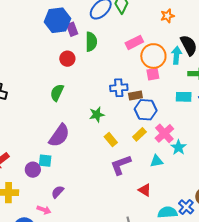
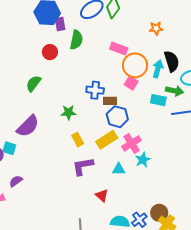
pink rectangle: (134, 42) -> (119, 48), turned 36
pink square: (153, 74) -> (131, 83), turned 32
cyan rectangle: (184, 97) -> (158, 100), moved
yellow rectangle: (139, 134) -> (107, 140), size x1.5

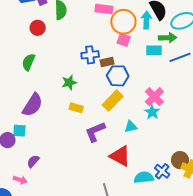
yellow rectangle: (78, 140) -> (76, 108), moved, turned -32
pink cross: (132, 143) -> (154, 97), moved
red triangle: (102, 196) -> (120, 156), size x1.6

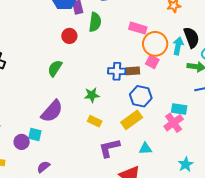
cyan rectangle: (154, 50) -> (179, 109), moved
brown rectangle: (107, 62) -> (133, 71), moved
cyan star: (152, 112) -> (186, 164), moved

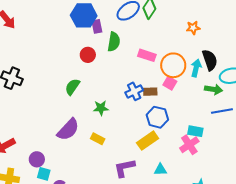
pink rectangle: (138, 28) -> (147, 55), moved
blue cross: (117, 71) -> (134, 91), turned -30
green star: (92, 95) -> (101, 108), moved
yellow rectangle: (95, 121) -> (98, 139), moved
cyan square: (35, 134) -> (44, 174), moved

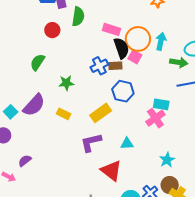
black semicircle: (210, 60) -> (121, 48), moved
yellow rectangle: (148, 141) -> (101, 113), moved
cyan square: (44, 174) -> (11, 112), moved, turned 32

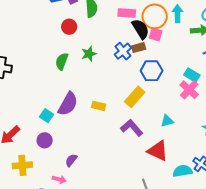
green star: (66, 83) -> (89, 54), moved
cyan rectangle: (161, 104) -> (192, 75), turned 35
purple L-shape: (91, 142) -> (132, 128), turned 75

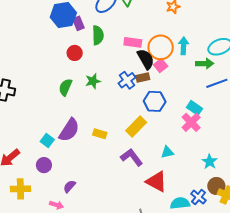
pink square: (156, 35) -> (161, 65), turned 32

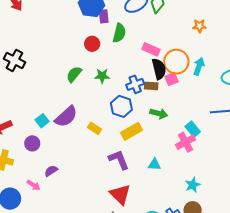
green arrow: (205, 64) -> (159, 113), moved
blue hexagon: (155, 101) -> (121, 106), moved
red triangle: (156, 182) -> (120, 194), moved

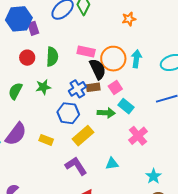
green semicircle: (119, 33) -> (52, 57), moved
pink square: (171, 79) -> (115, 88), moved
cyan rectangle: (193, 129) -> (126, 106), moved

